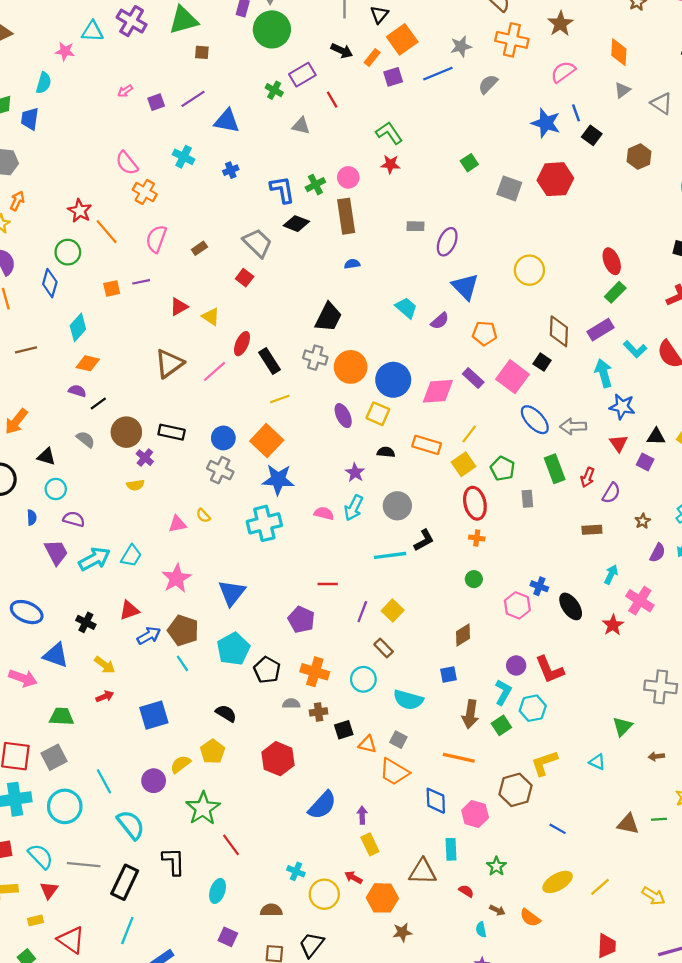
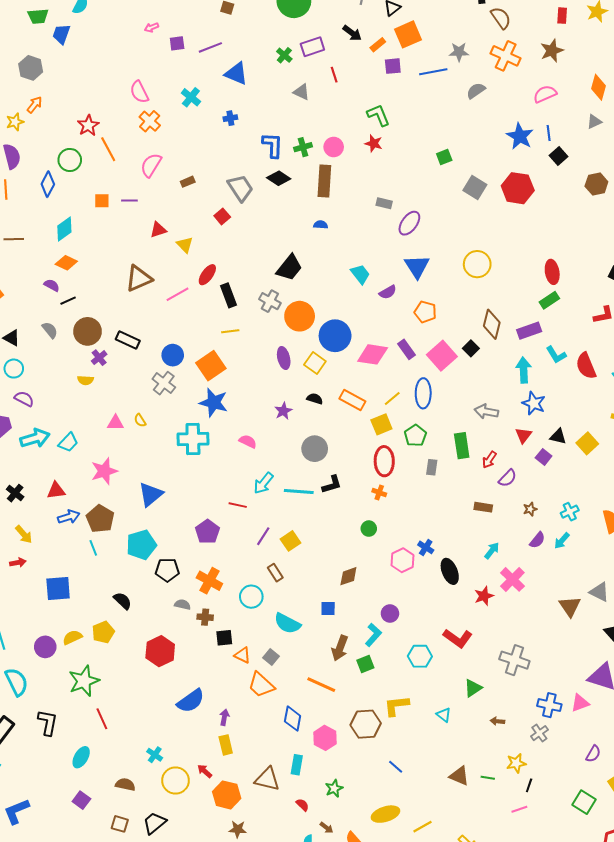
blue ellipse: (535, 420) -> (423, 393), moved, turned 32
cyan arrow: (354, 508) -> (264, 483), moved
black pentagon: (267, 670) -> (167, 570), turned 30
red L-shape: (550, 670) -> (458, 638), moved, turned -44
cyan hexagon: (533, 708) -> (420, 656), moved

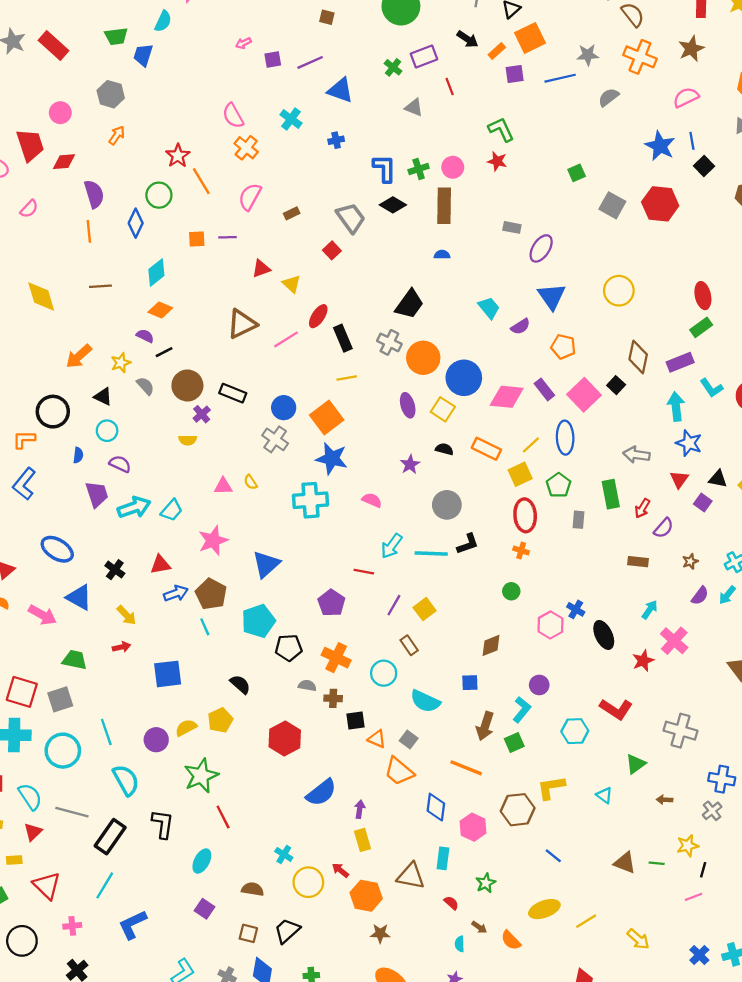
yellow star: (15, 122) -> (121, 363), moved

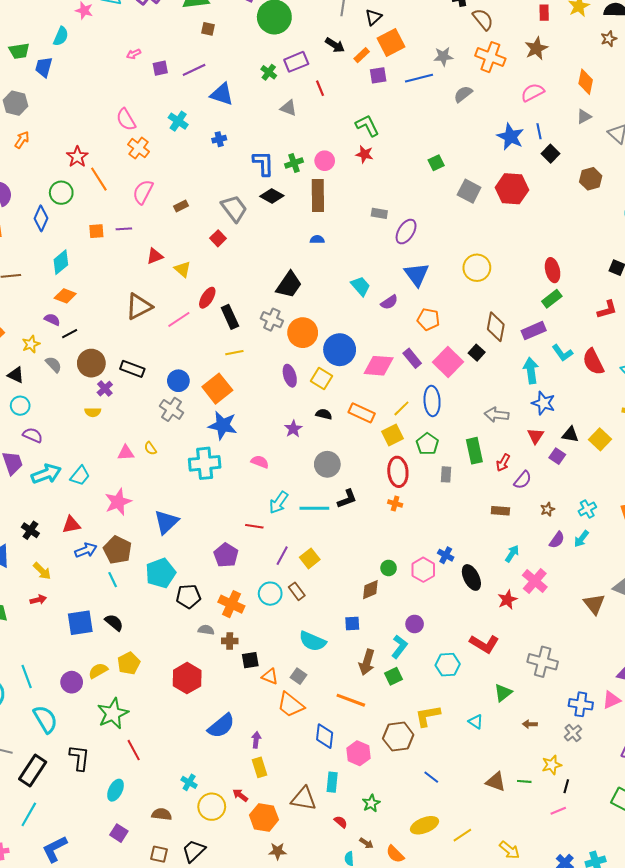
green circle: (511, 591) -> (389, 568), moved
cyan circle: (384, 673) -> (270, 594), moved
black semicircle: (240, 684) -> (114, 623), moved

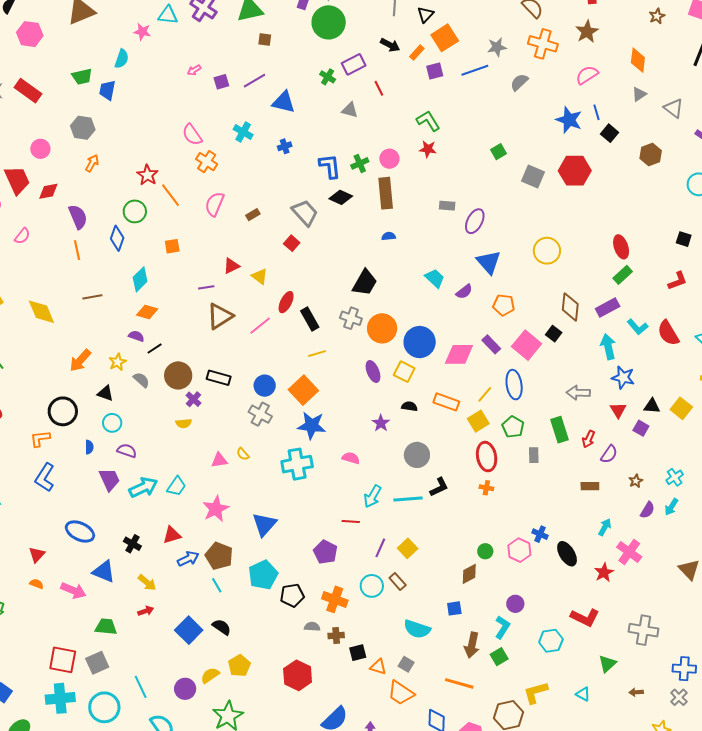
purple line: (124, 229) -> (206, 287), moved
blue square: (80, 623) -> (189, 630), turned -32

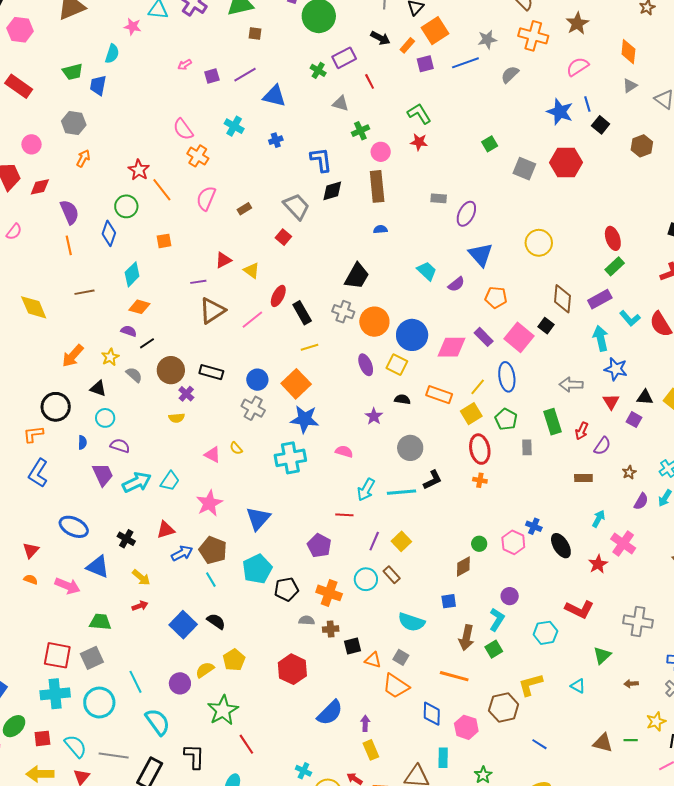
green cross: (360, 163) -> (360, 131), moved
black diamond: (341, 197) -> (332, 191), turned -40
pink triangle: (219, 460) -> (213, 455), turned 36

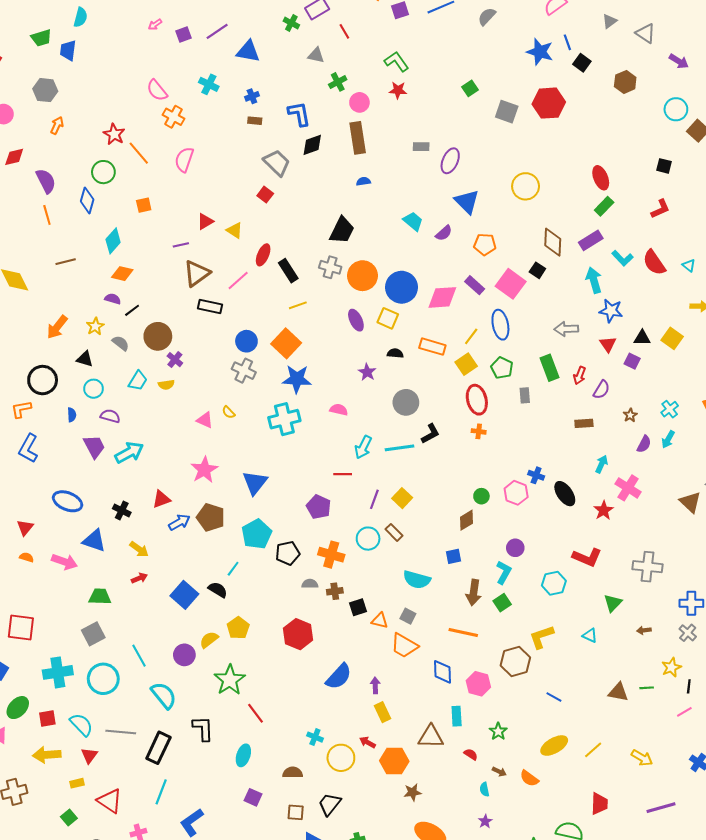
brown rectangle: (244, 209) -> (255, 121), moved, turned 40
black rectangle: (211, 372) -> (210, 307), moved
cyan trapezoid: (170, 481) -> (138, 381), moved
cyan line: (211, 580) -> (233, 569), moved, turned 70
red square: (57, 655) -> (21, 627), moved

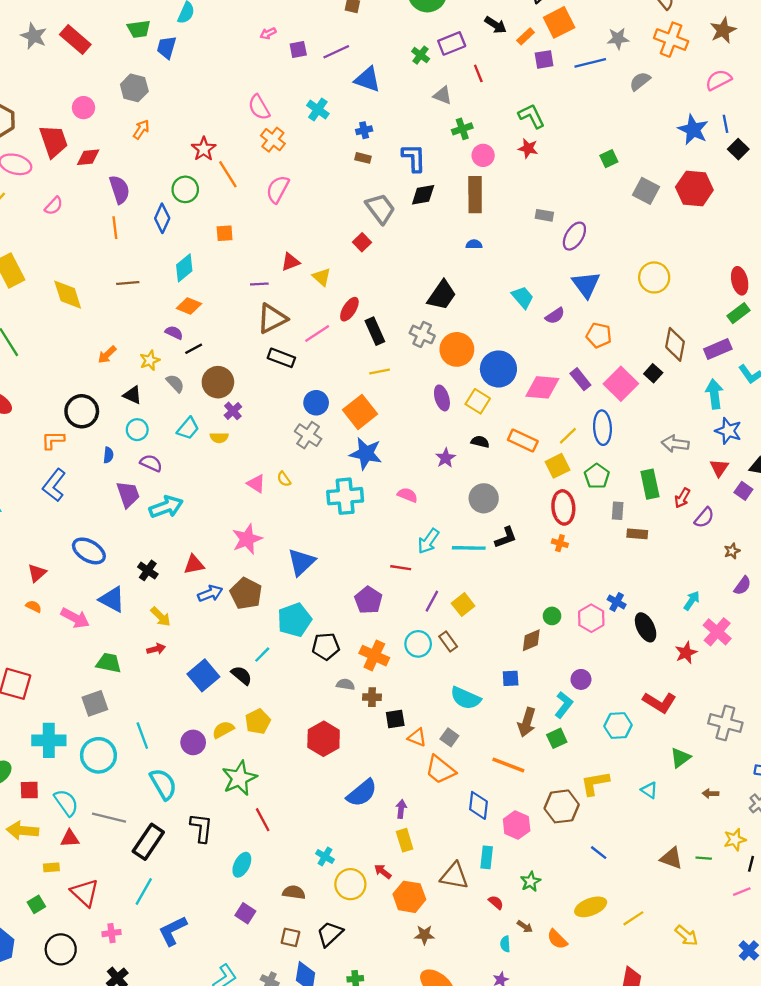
orange arrow: (57, 327) -> (107, 355), size x0.7
brown rectangle: (584, 423) -> (637, 534), moved
red triangle: (89, 755) -> (70, 838), turned 42

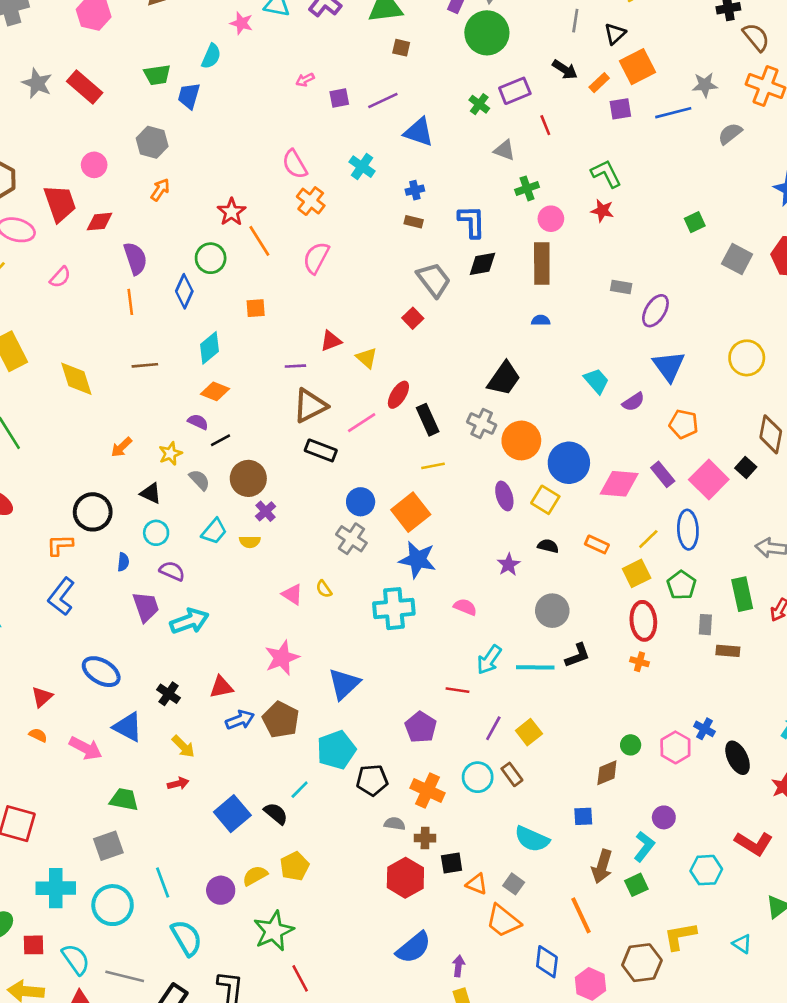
orange rectangle: (523, 441) -> (597, 544), size x0.7
red hexagon: (324, 739) -> (405, 878), moved
orange line: (508, 765) -> (581, 915), turned 44

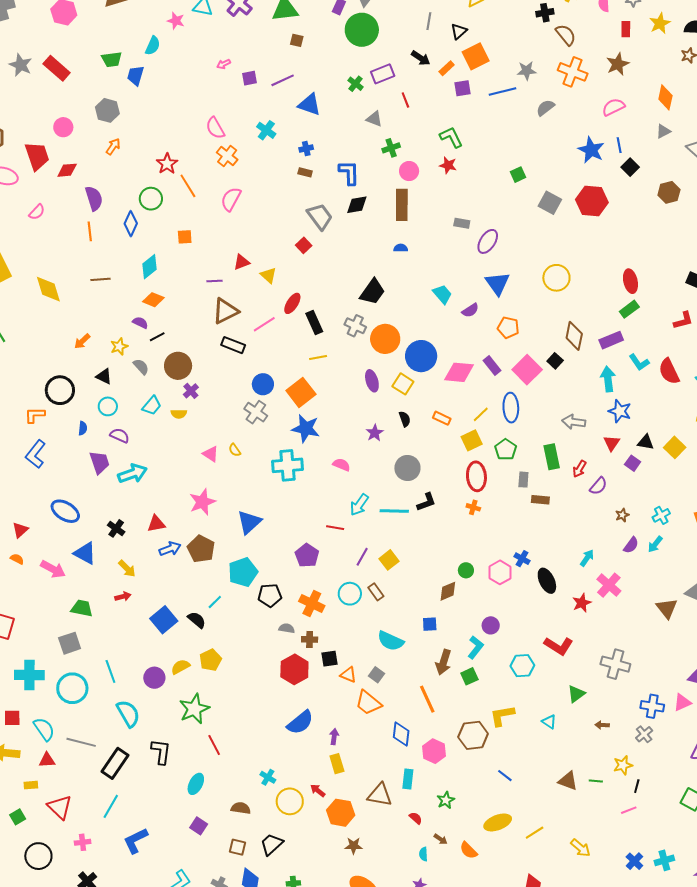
black semicircle: (548, 546) -> (405, 419), turned 56

